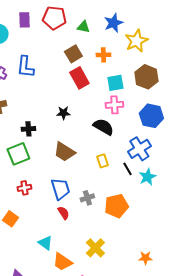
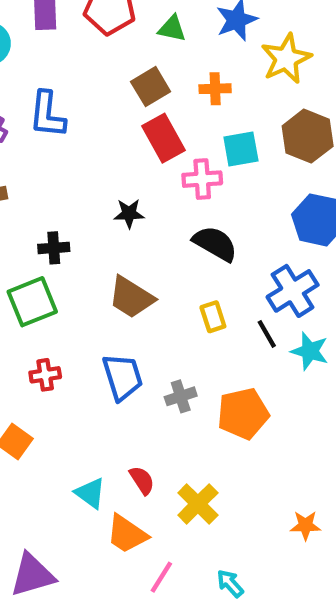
pink cross: (114, 105) -> (202, 179), moved
cyan star: (147, 177) -> (310, 351), turned -30
red semicircle: (63, 213) -> (142, 480), moved

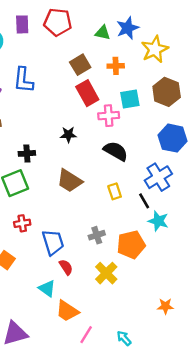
green triangle: (172, 28) -> (103, 33), moved
cyan star: (310, 351) -> (158, 221), moved
blue trapezoid: (123, 377) -> (53, 242), moved
red semicircle: (142, 480) -> (66, 267), moved
yellow cross: (198, 504) -> (106, 273), moved

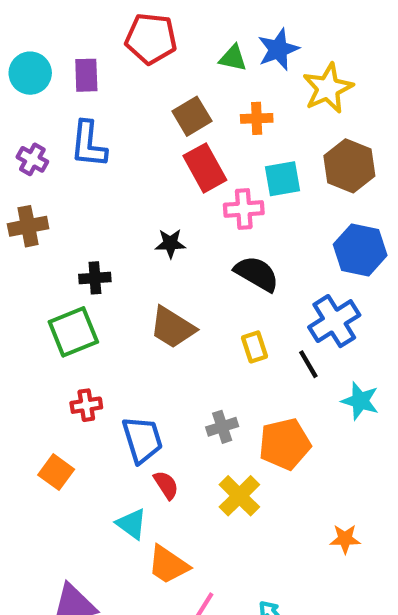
purple rectangle: (22, 24) -> (86, 75), moved
cyan star: (158, 221) -> (360, 401), moved
orange star: (165, 306) -> (345, 539), moved

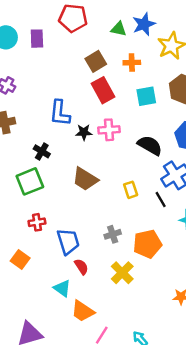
blue L-shape: (88, 144) -> (60, 113), moved
pink cross: (244, 209) -> (109, 130), moved
black semicircle: (257, 274) -> (150, 145), moved
black cross: (95, 278) -> (42, 151), turned 35

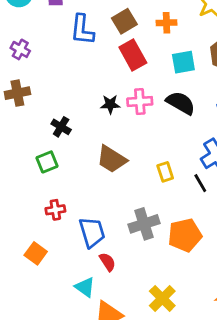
blue L-shape: (60, 113) -> (82, 30), moved
black semicircle: (150, 145) -> (181, 103), moved
green square: (30, 181) -> (47, 162), size x0.7
gray cross: (113, 234) -> (144, 224), size x1.5
yellow cross: (122, 273) -> (162, 298), moved

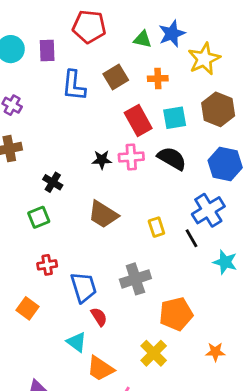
red rectangle: (133, 55) -> (138, 121), moved
orange pentagon: (185, 235) -> (176, 314), moved

